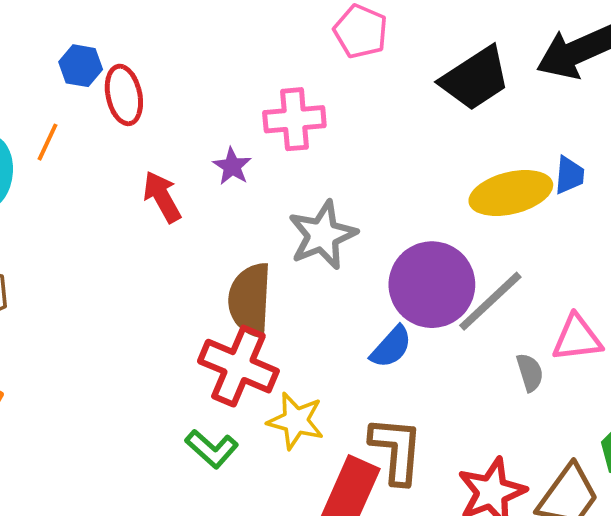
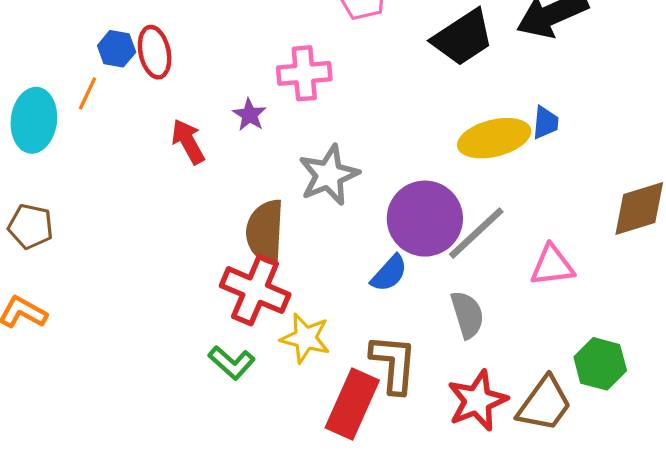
blue hexagon: (81, 66) -> (117, 49), moved
gray semicircle: (530, 372) -> (467, 315), moved, size x1.4

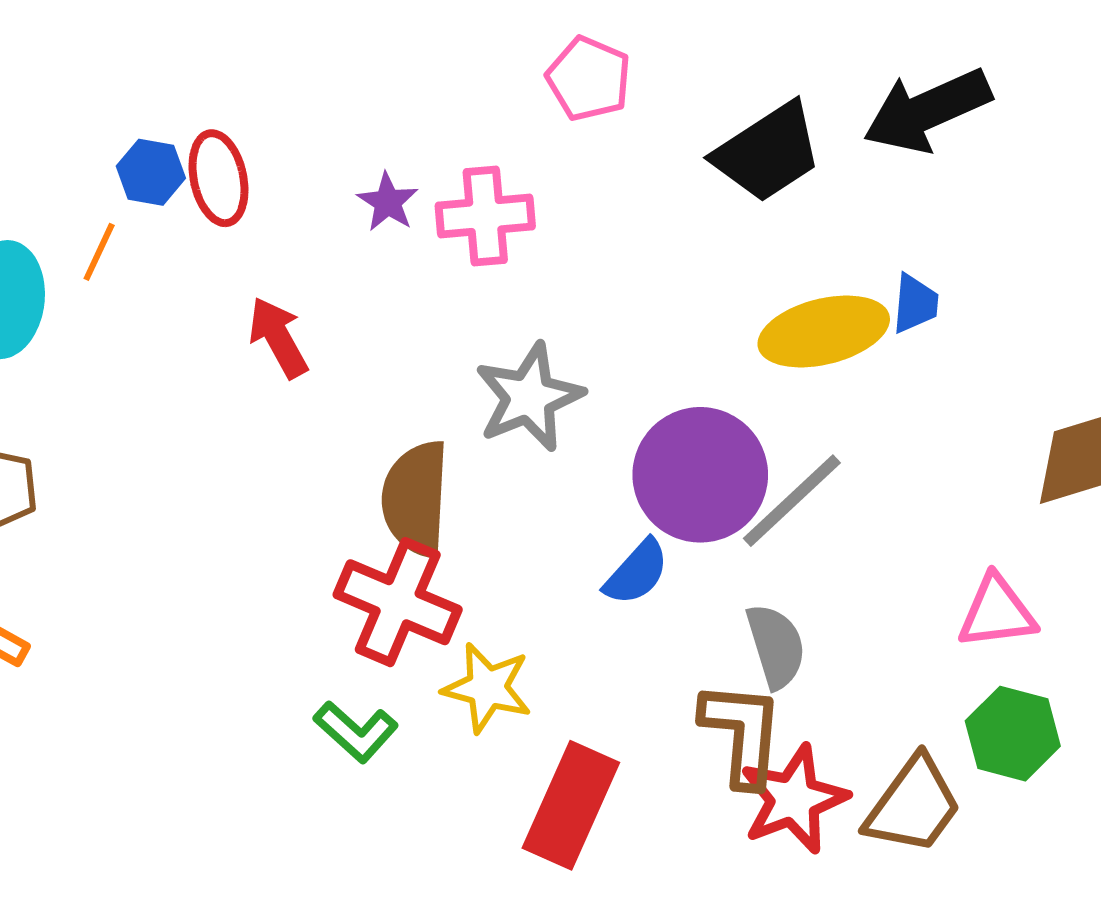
purple star: (249, 115) -> (388, 202), moved
pink triangle: (552, 265) -> (997, 612), moved
brown L-shape: (394, 364) -> (742, 734), moved

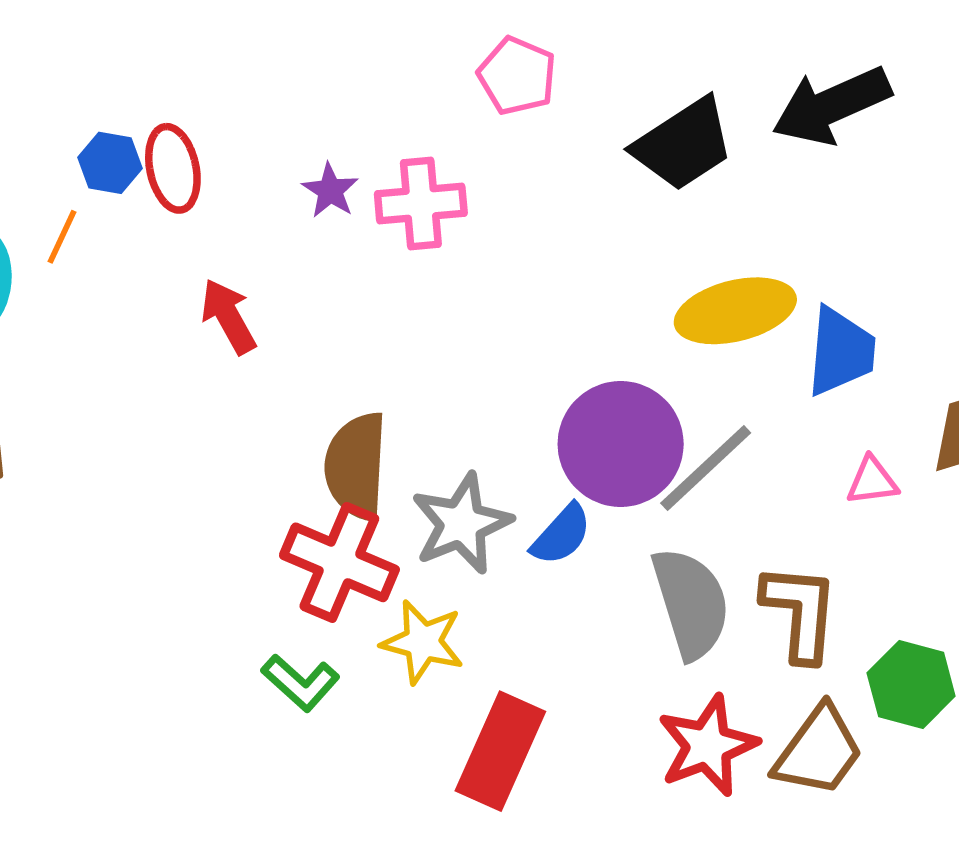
blue trapezoid: (915, 304) -> (841, 352), moved, size x1.6
gray star: (529, 397) -> (462, 524), moved
pink triangle: (997, 612) -> (872, 481), moved, size x0.7
gray semicircle: (776, 646) -> (691, 603), size x1.4
brown L-shape: (742, 734) -> (800, 612), moved

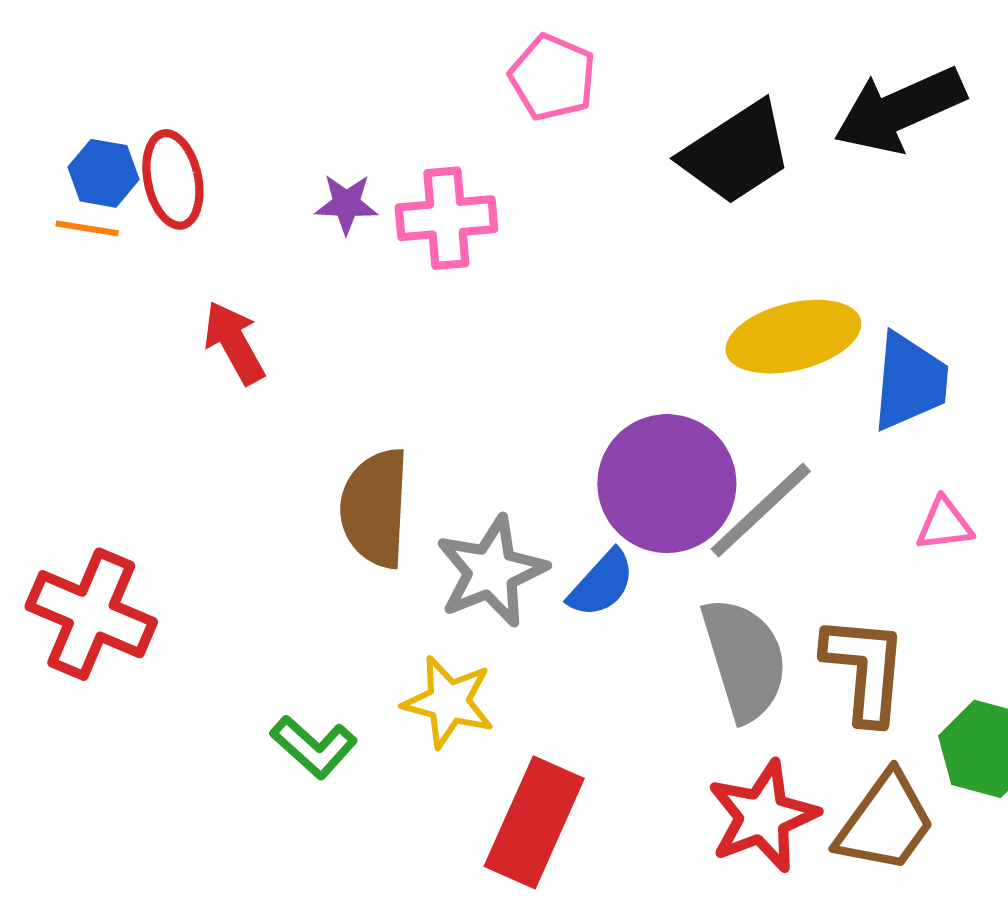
purple star: (330, 191) -> (346, 204), turned -30
orange line: (62, 237) -> (87, 228), moved, turned 74
red cross: (339, 562) -> (91, 614), moved

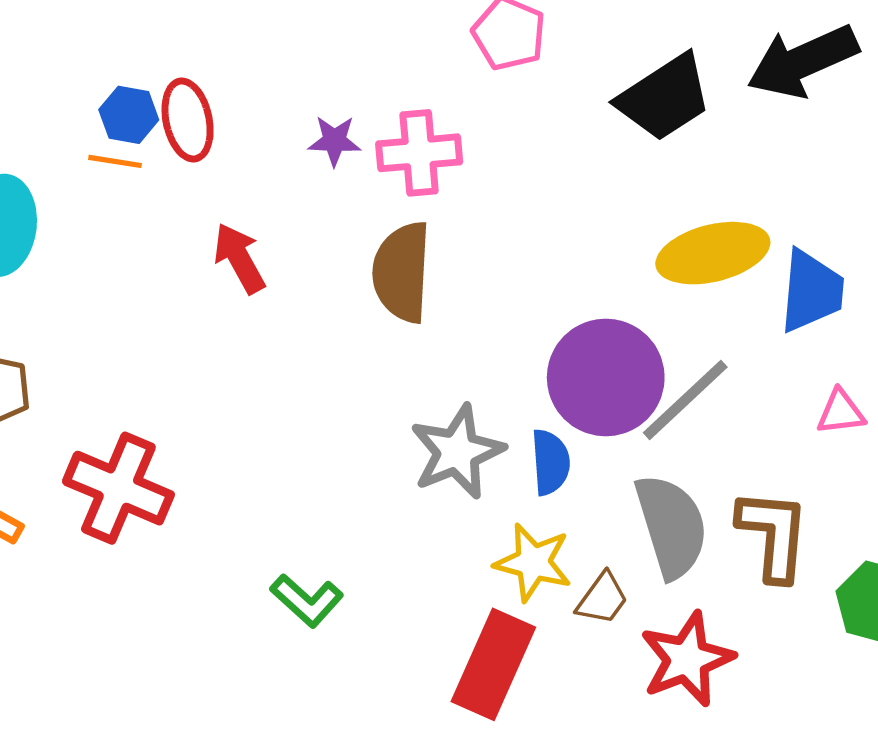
brown semicircle: (375, 508) -> (402, 272), moved
blue semicircle: (602, 584) -> (550, 462), turned -46
yellow star: (448, 702) -> (533, 562), moved
brown trapezoid: (885, 822) -> (602, 599), moved, size x0.6

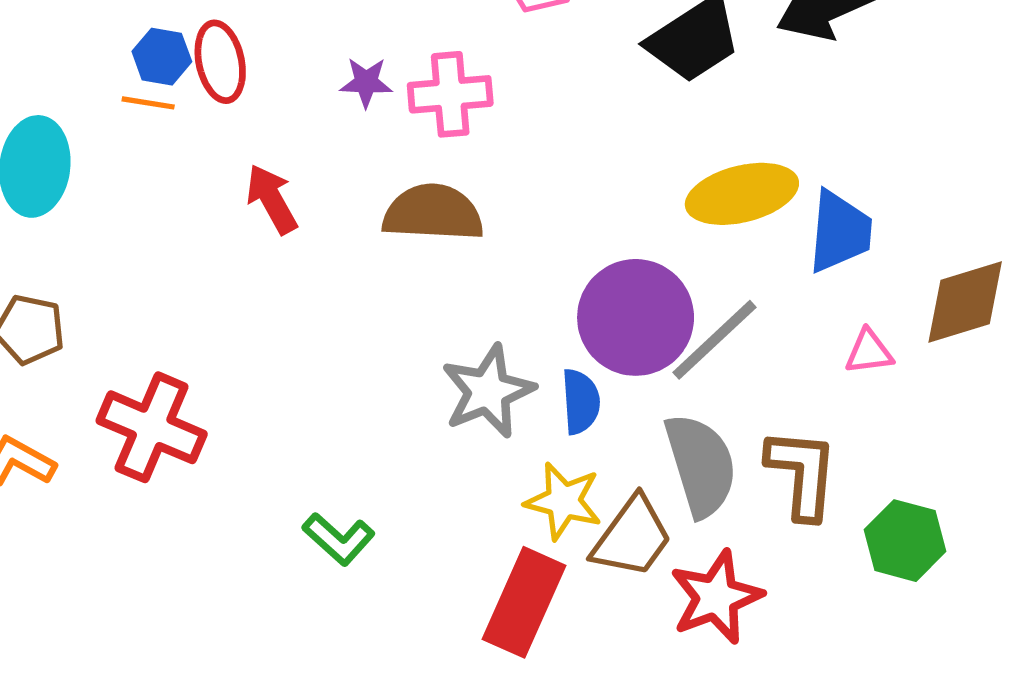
brown semicircle: (402, 272) -> (433, 213), turned 90
brown trapezoid: (602, 599) -> (632, 537), size x1.6

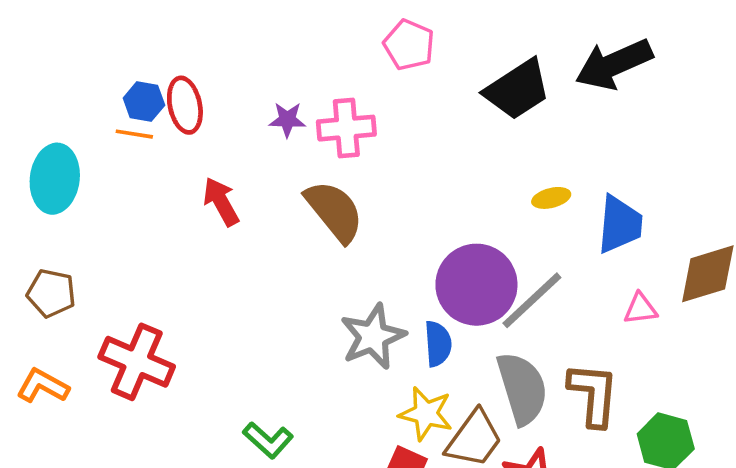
yellow ellipse: (742, 194) -> (551, 198), size x0.5
brown semicircle: (433, 213) -> (334, 211), turned 48

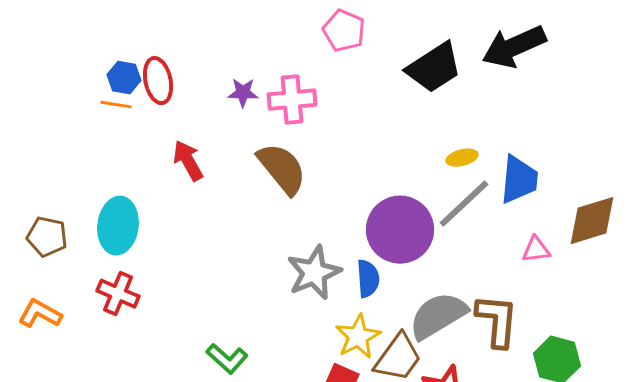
cyan ellipse: (55, 179) -> (118, 226), moved
gray line: (532, 300) -> (464, 204), moved
red cross: (137, 362) -> (118, 294), size x0.7
gray semicircle: (522, 388) -> (438, 316), turned -104
yellow star: (426, 414) -> (358, 337), turned 30

